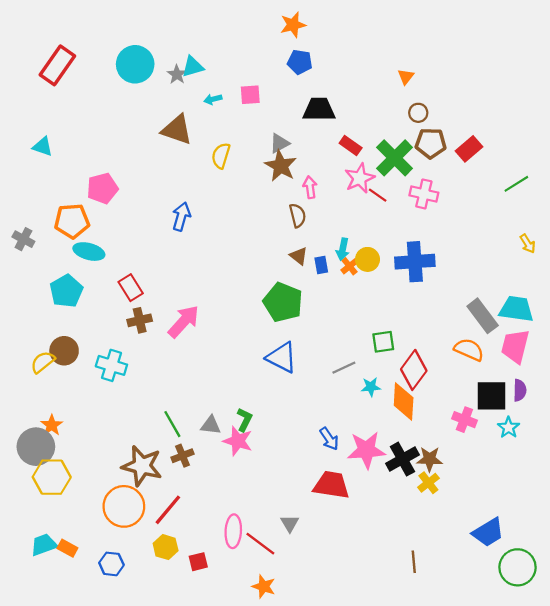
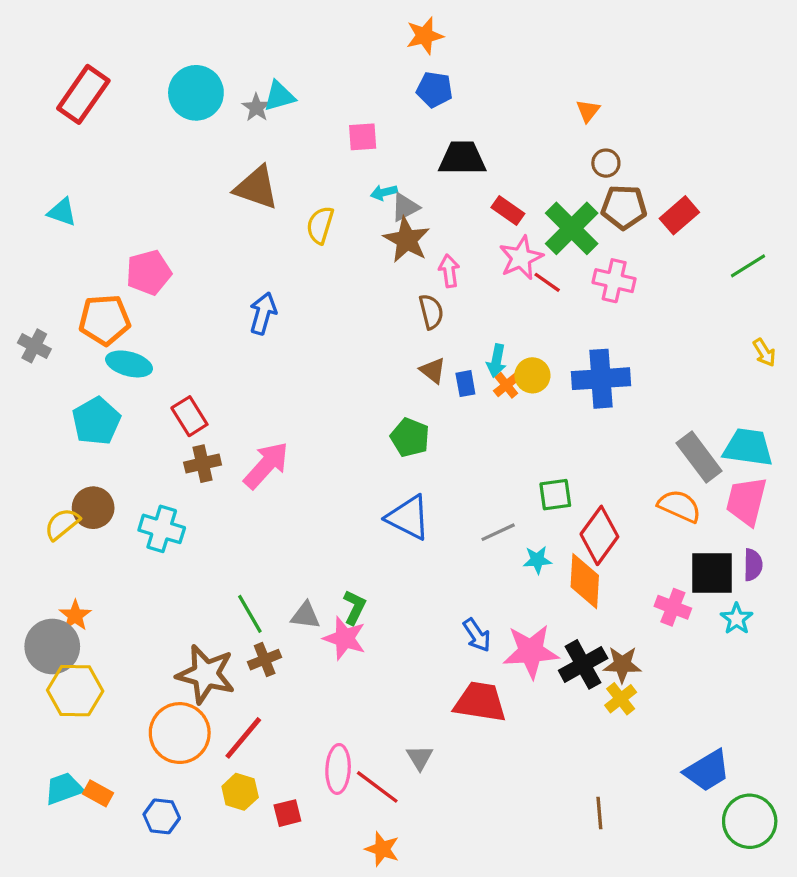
cyan arrow: (213, 99) -> (384, 192), moved
green pentagon: (283, 302) -> (410, 437), size x0.7

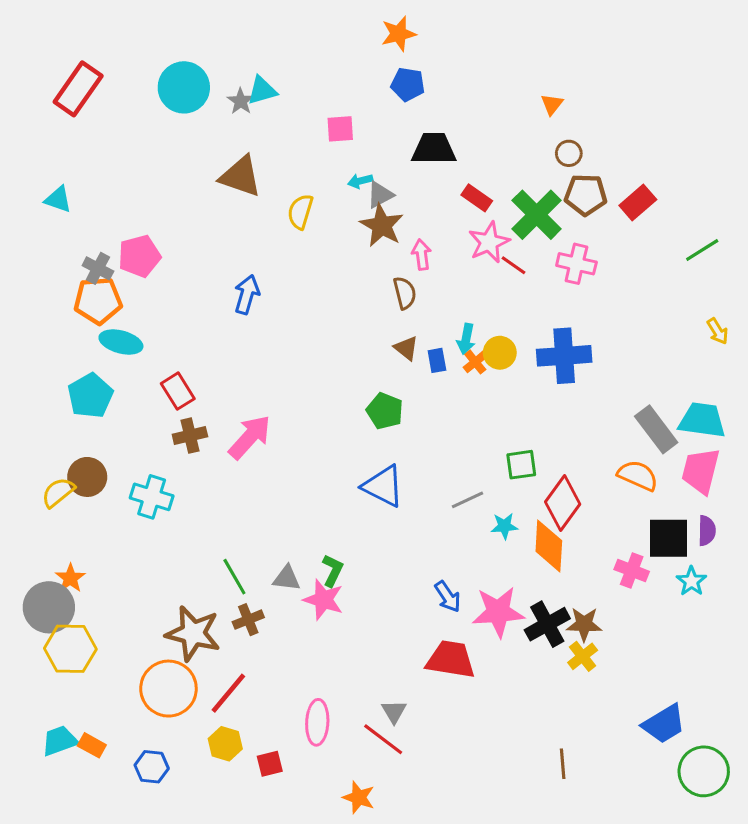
gray cross: (34, 346) -> (98, 268), moved
red line: (377, 787) -> (383, 739), moved

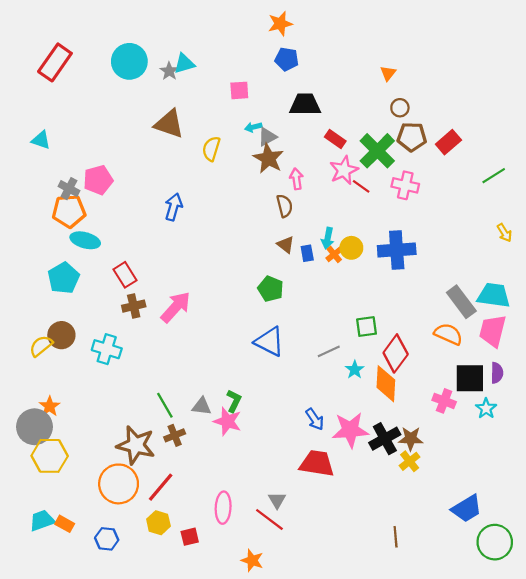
cyan star: (504, 526) -> (355, 370), turned -30

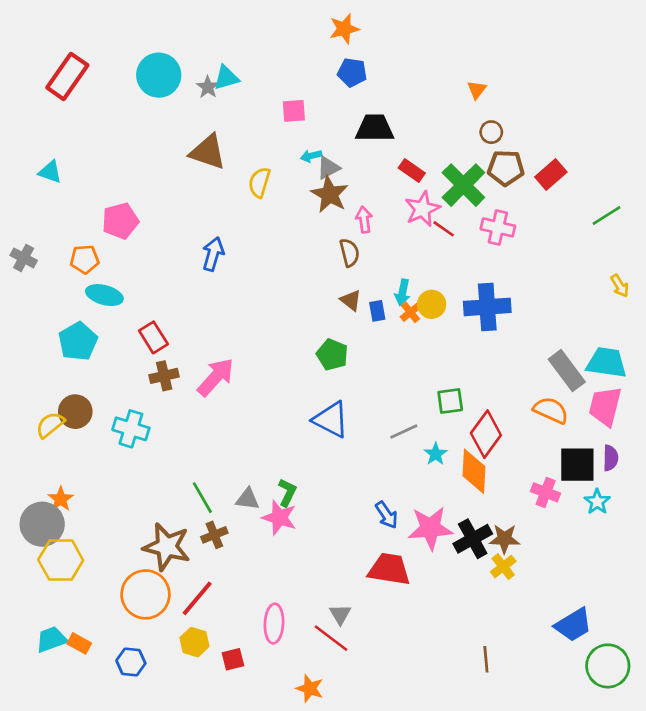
gray cross: (69, 189) -> (24, 258), moved
orange pentagon: (69, 211) -> (85, 259), size x0.7

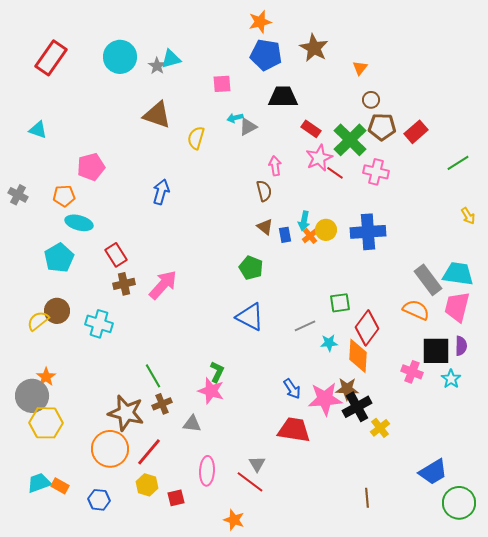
blue pentagon: (352, 72) -> (266, 55), size x1.4
brown star: (330, 194) -> (314, 48), moved
cyan star: (436, 454) -> (329, 343), turned 30
gray triangle: (247, 499) -> (192, 424), moved
brown star: (504, 539) -> (347, 389), moved

